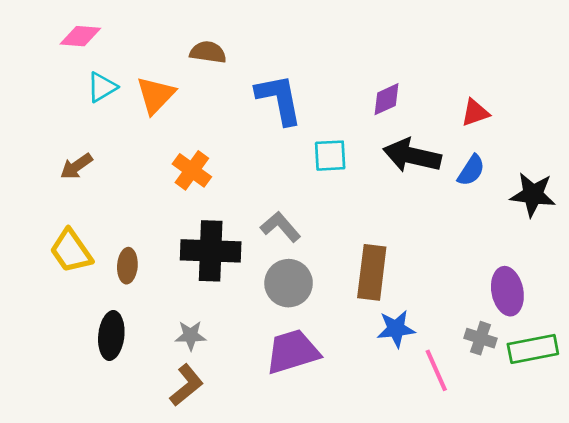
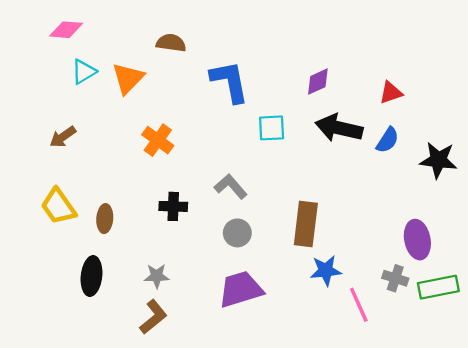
black cross: (211, 251) -> (173, 206), size x0.6
gray circle: (289, 283) -> (237, 233), size x0.7

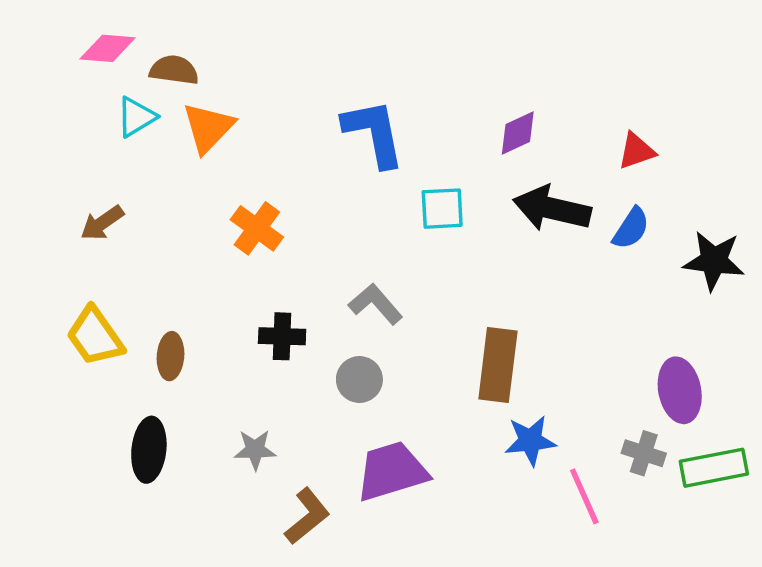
brown semicircle: (171, 43) -> (174, 70), moved
gray circle: (237, 233) -> (359, 379), moved
brown L-shape: (153, 317) -> (307, 516), moved

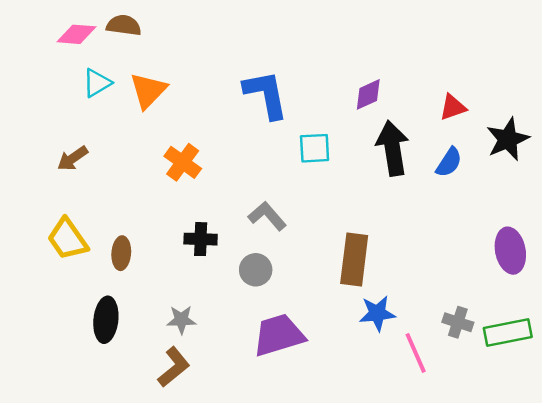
brown semicircle: (174, 70) -> (124, 25), moved
black arrow: (552, 209) -> (393, 148), turned 68
black star: (714, 261) -> (508, 139), moved, turned -30
purple ellipse: (680, 390) -> (510, 251), moved
brown L-shape: (307, 516) -> (174, 367), moved

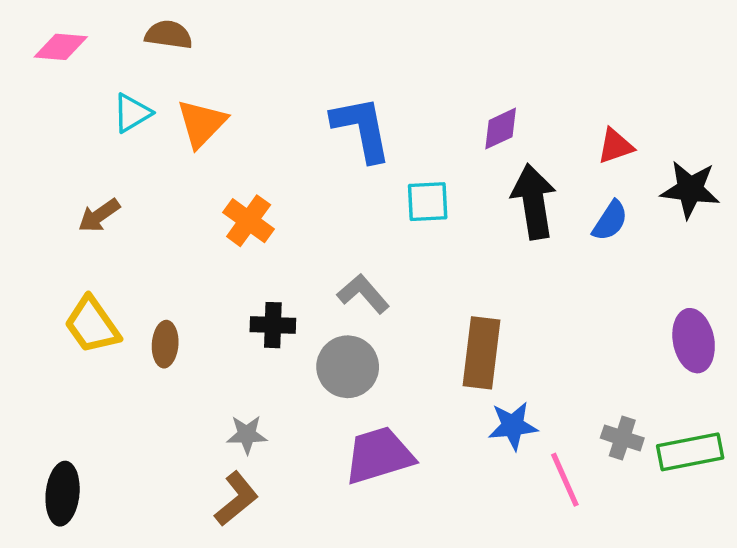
pink diamond: (76, 34) -> (61, 47), moved
black star: (508, 139) -> (690, 189), turned 30
gray circle: (256, 270) -> (348, 367), size x1.4
black ellipse: (106, 320) -> (63, 494), moved

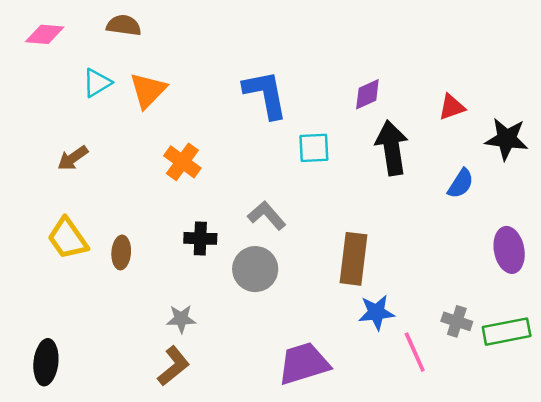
blue semicircle: (610, 221) -> (461, 184), moved
purple trapezoid: (379, 455) -> (304, 363), moved

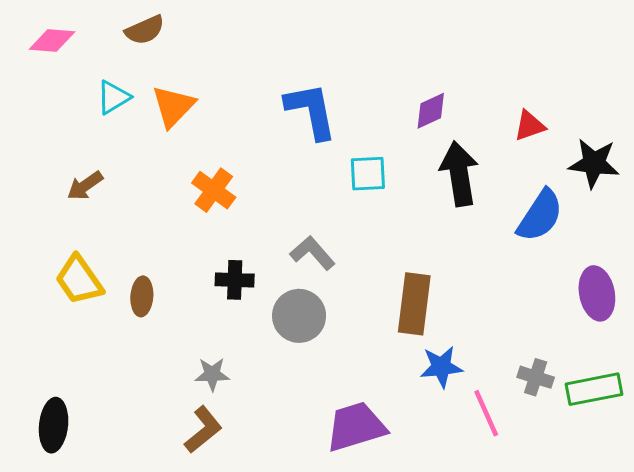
brown semicircle: (124, 25) -> (145, 30), turned 148
blue semicircle: (461, 184) -> (540, 216), size x1.5

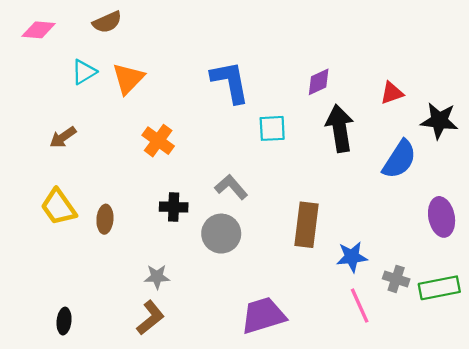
blue star: (441, 367) -> (352, 257), moved
black ellipse: (54, 425) -> (64, 321), moved, size x0.7

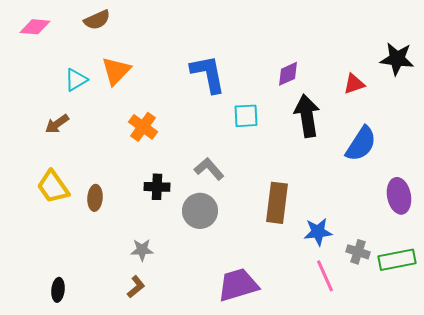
cyan triangle: (84, 72) -> (76, 80), moved
black star: (439, 121) -> (397, 59), moved
brown L-shape: (150, 318) -> (136, 287), size x0.7

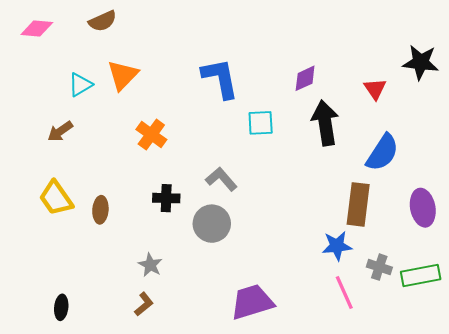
red triangle: (354, 84) -> (375, 89), turned -45
brown rectangle: (277, 203) -> (358, 204), moved
gray star: (142, 250) -> (150, 265), turned 30

